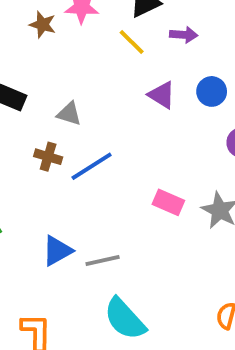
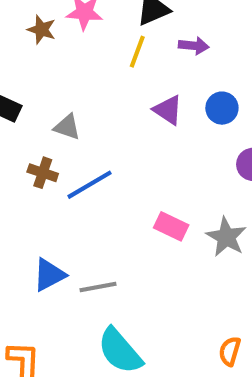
yellow line: (132, 42) -> (137, 52), turned 64

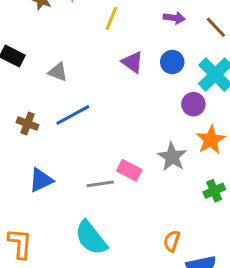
purple arrow: (194, 46) -> (174, 18), moved
brown cross: (43, 173) -> (28, 124), moved
pink rectangle: (171, 226) -> (129, 170), moved
gray line: (98, 287) -> (100, 184), moved

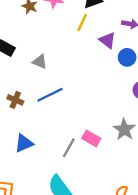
purple triangle: (132, 62) -> (107, 40), moved
gray line: (100, 184) -> (69, 148), turned -54

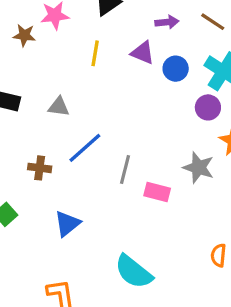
yellow line: (82, 22) -> (95, 53), moved
gray line: (69, 148) -> (125, 169), moved

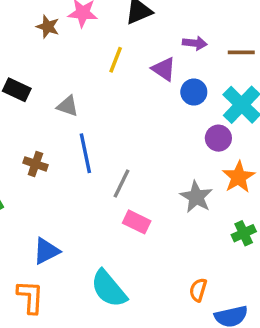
brown line: (213, 22) -> (241, 52), turned -45
blue line: (85, 148) -> (85, 153), turned -72
pink rectangle: (157, 192) -> (137, 222), moved
blue triangle: (67, 224) -> (46, 251), moved

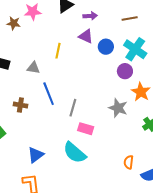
purple arrow: (195, 43) -> (90, 16), moved
yellow line: (116, 60) -> (58, 51), moved
cyan semicircle: (109, 289) -> (75, 153), moved

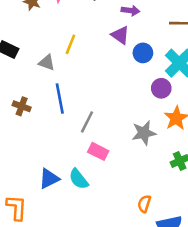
yellow line: (58, 51) -> (70, 44), moved
gray star: (118, 108) -> (144, 133), turned 30
cyan semicircle: (75, 153) -> (79, 179), size x0.7
blue triangle: (36, 155) -> (49, 179), moved

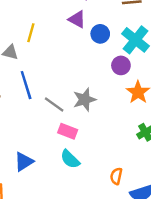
gray line: (87, 122) -> (54, 104), turned -75
gray star: (144, 133) -> (85, 100), moved
cyan semicircle: (79, 179) -> (70, 159), moved

